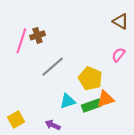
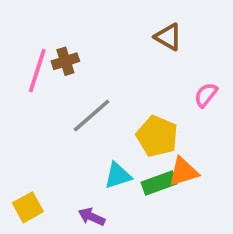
brown triangle: (121, 21) -> (168, 37), moved

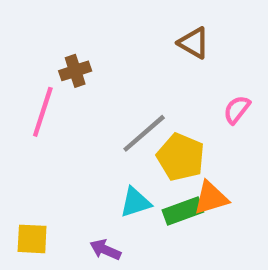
pink line: (37, 71) -> (43, 112), moved
gray line: (92, 116) -> (144, 133), moved
yellow square: (28, 207) -> (32, 239), turned 32

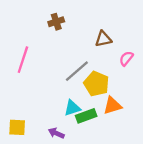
brown triangle: (194, 43) -> (103, 39), moved, turned -42
brown cross: (75, 71) -> (56, 22), moved
green rectangle: (183, 211) -> (86, 116), moved

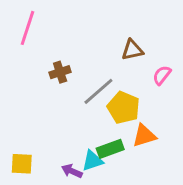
brown cross: (56, 22) -> (60, 72), moved
pink line: (23, 60) -> (28, 28), moved
cyan triangle: (72, 108) -> (93, 161), moved

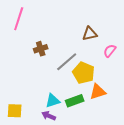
cyan triangle: (93, 161) -> (53, 101), moved

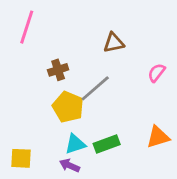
brown triangle: (90, 34) -> (114, 43), moved
yellow pentagon: (84, 73) -> (68, 107), moved
orange triangle: (98, 92) -> (158, 137), moved

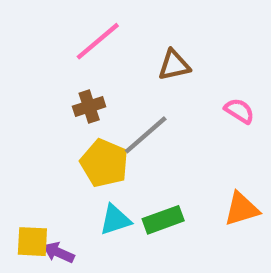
pink line: (27, 27) -> (98, 41), moved, turned 32
pink semicircle: (157, 73) -> (239, 111), turned 84
purple arrow: (70, 165) -> (59, 252), moved

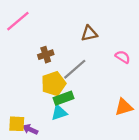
pink line: (98, 41) -> (18, 21), moved
yellow pentagon: (104, 163) -> (54, 84), turned 30
green rectangle: (163, 220) -> (64, 98), moved

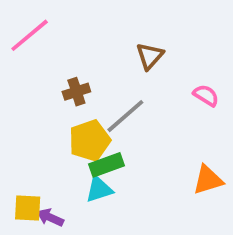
brown triangle: (89, 33) -> (150, 56), turned -36

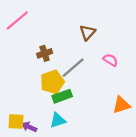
pink semicircle: (206, 95) -> (110, 60), moved
cyan triangle: (99, 189) -> (58, 120), moved

